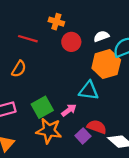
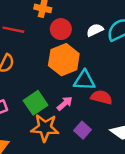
white semicircle: (101, 36) -> (95, 30), moved
orange hexagon: (106, 64) -> (64, 60), moved
red semicircle: (97, 127) -> (102, 97), moved

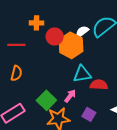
orange hexagon: (64, 60) -> (71, 45), moved

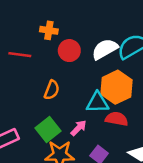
white semicircle: (82, 32) -> (105, 49), size x1.5
orange hexagon: (71, 45) -> (116, 87), moved
orange semicircle: (16, 73) -> (52, 90), moved

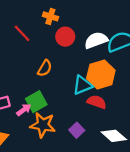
red line: (20, 55) -> (22, 33), turned 30
cyan triangle: (98, 102) -> (82, 85), turned -30
pink arrow: (79, 128) -> (24, 110), moved

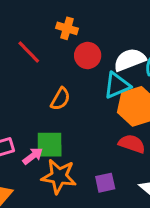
cyan triangle: (82, 85) -> (117, 85), moved
green square: (36, 102) -> (50, 145), turned 30
purple square: (77, 130) -> (105, 183), turned 32

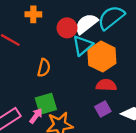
red circle: (88, 55) -> (67, 28), moved
purple square: (105, 183) -> (103, 109), moved

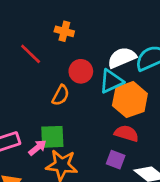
red circle: (67, 28) -> (81, 71), moved
purple square: (103, 109) -> (116, 160), turned 35

